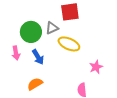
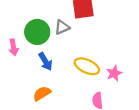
yellow ellipse: (69, 44) -> (87, 66), moved
pink arrow: (16, 53) -> (14, 47), moved

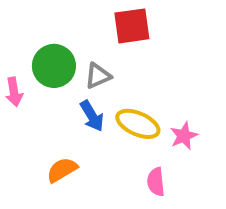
gray triangle: (62, 27) -> (98, 76), moved
blue arrow: (45, 62) -> (92, 116), moved

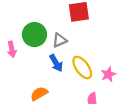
yellow ellipse: (138, 124) -> (82, 68), turned 30

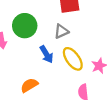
gray triangle: (59, 40) -> (61, 31), moved

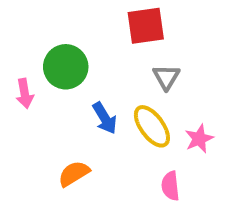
gray triangle: (61, 31) -> (166, 77), moved, turned -35

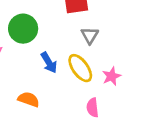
orange semicircle: (74, 174) -> (29, 99), turned 50

